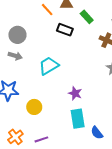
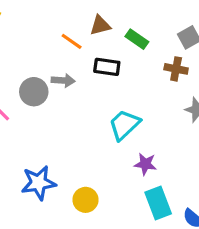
gray arrow: (15, 56) -> (63, 80), moved
cyan trapezoid: (49, 66) -> (124, 125), moved

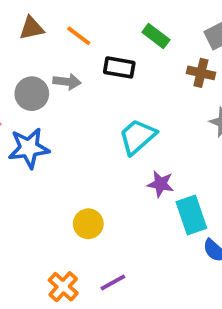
brown triangle: (100, 25) -> (31, 28), moved
blue star: (39, 183) -> (29, 148), moved
cyan rectangle: (158, 203) -> (191, 215), moved

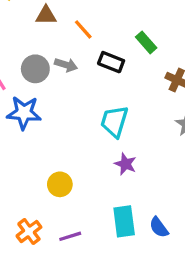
cyan trapezoid: (137, 137) -> (114, 121), turned -44
cyan rectangle: (191, 215) -> (124, 221), moved

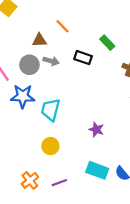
brown triangle: (46, 15) -> (39, 40), moved
orange line: (83, 29) -> (63, 26), moved
cyan trapezoid: (114, 121) -> (51, 110), moved
cyan rectangle: (124, 221) -> (97, 170), turned -60

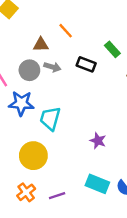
yellow circle: (50, 146) -> (33, 156), moved, size x1.5

